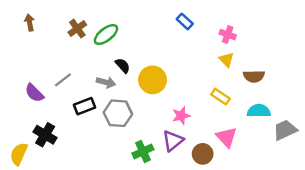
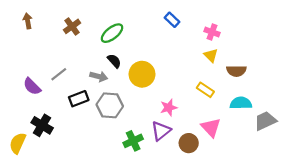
green ellipse: (106, 35) -> (112, 33), moved

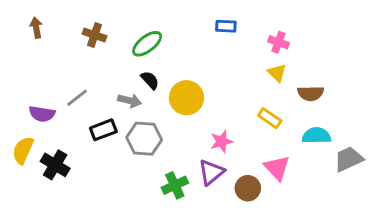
blue rectangle: (172, 20) -> (226, 26), turned -40
brown cross: (72, 26) -> (95, 35), turned -35
purple semicircle: (32, 86) -> (42, 114), turned -36
yellow semicircle: (18, 143) -> (23, 150), moved

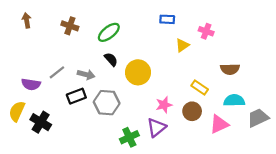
yellow triangle: (277, 73) -> (182, 45), moved, turned 40
gray arrow: (130, 101) -> (86, 75), moved
pink triangle: (277, 168) -> (219, 124), moved, turned 48
brown circle: (248, 188) -> (192, 111), moved

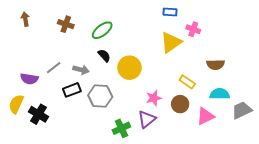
blue rectangle: (167, 19) -> (170, 12), moved
yellow triangle: (182, 45) -> (171, 42), size x1.6

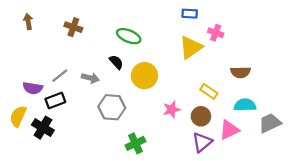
green ellipse: (102, 30) -> (129, 36), moved, turned 60
black rectangle: (72, 90) -> (55, 100), moved
purple triangle: (147, 119) -> (202, 142), moved

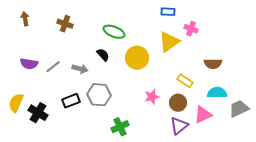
yellow circle: (144, 76) -> (137, 58), moved
purple semicircle: (33, 88) -> (29, 64), moved
black rectangle: (55, 100) -> (71, 101), moved

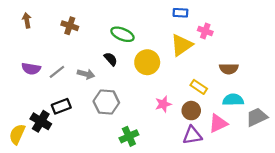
black rectangle: (71, 101) -> (61, 106), moved
yellow semicircle: (16, 103) -> (17, 134), moved
purple triangle: (179, 126) -> (192, 135), turned 30

